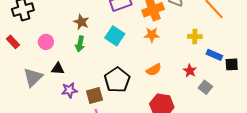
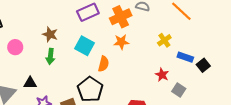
yellow cross: (195, 36) -> (164, 40), turned -32
pink circle: (46, 42) -> (15, 47), moved
black square: (232, 64) -> (203, 65), turned -32
orange semicircle: (154, 70) -> (104, 64), moved, turned -42

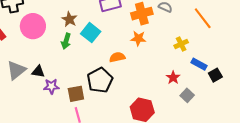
cyan square: (84, 46) -> (91, 33), moved
pink circle: (15, 47) -> (33, 26), size x1.6
orange semicircle: (104, 64) -> (117, 57), turned -126
black triangle: (30, 83) -> (38, 72), moved

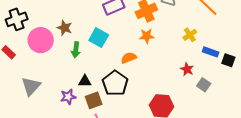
brown star: (69, 19) -> (65, 28), moved
black triangle: (38, 72) -> (85, 81), moved
black square: (215, 75) -> (228, 60), turned -32

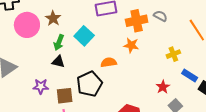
black triangle: (85, 81) -> (58, 62), moved

